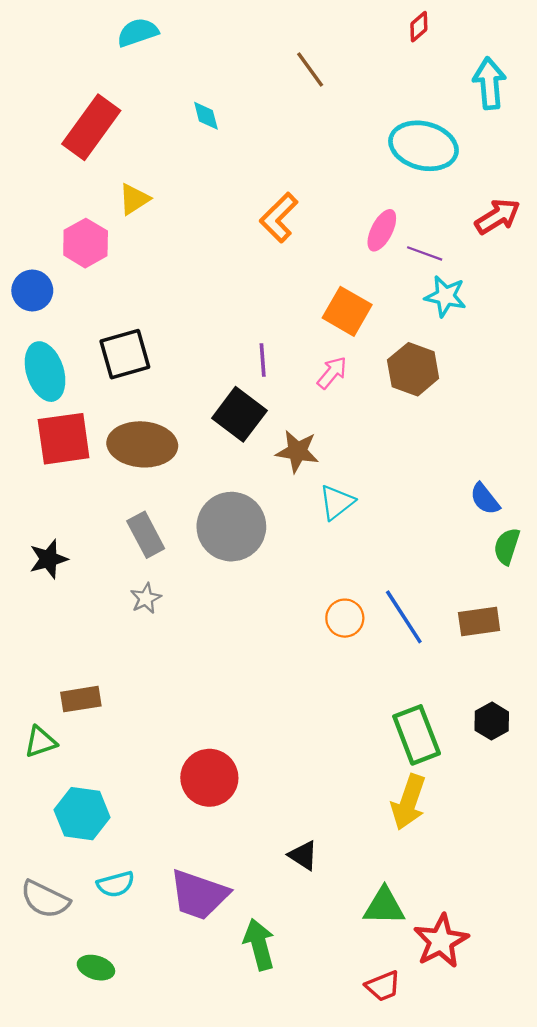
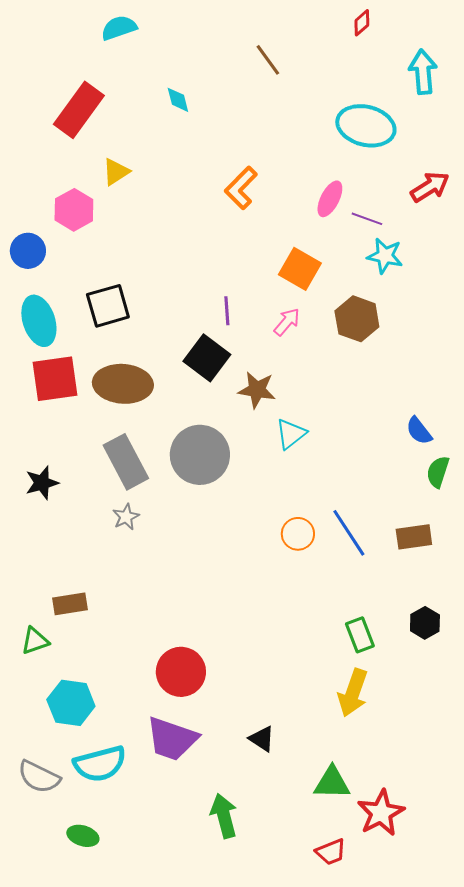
gray rectangle: (146, 535) -> (126, 462), size x1.4
green rectangle: (417, 735) -> (360, 635), size x0.7
cyan semicircle: (116, 884) -> (100, 764), size x1.6
purple trapezoid: (199, 895) -> (172, 739), moved

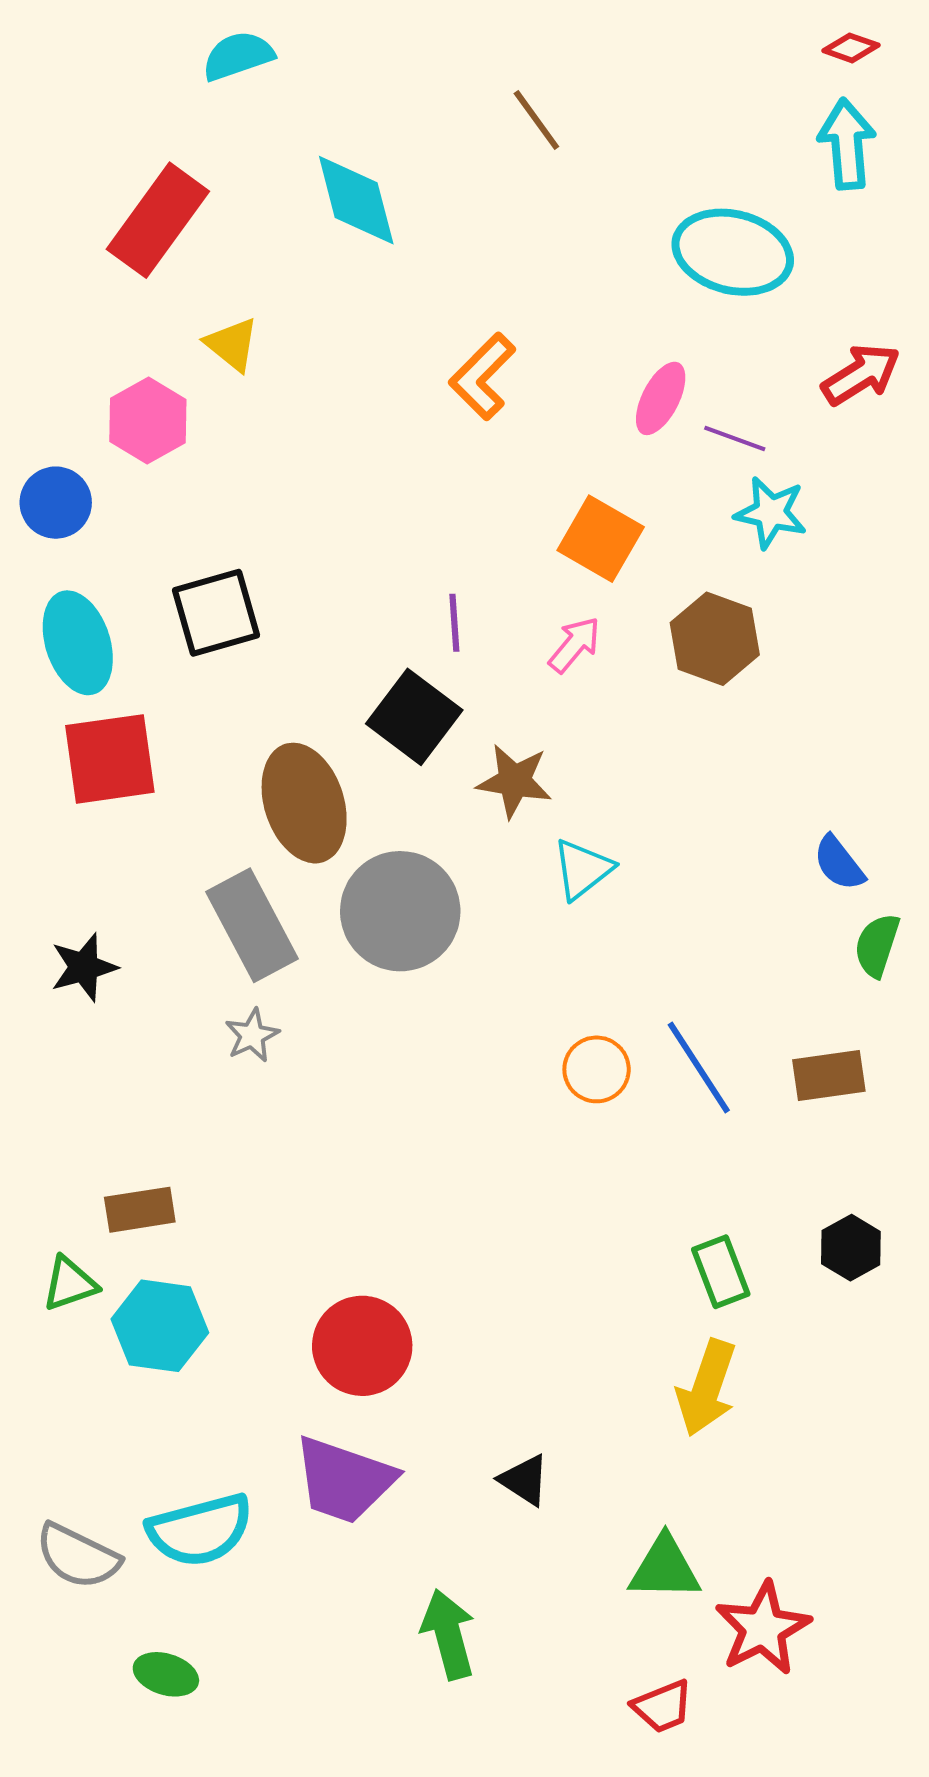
red diamond: (362, 23) -> (851, 48), moved, turned 60
cyan diamond: (178, 100) -> (356, 200), size x1.8
yellow triangle: (116, 172) -> (232, 344), turned -48
brown ellipse: (123, 384) -> (304, 803), moved, turned 68
cyan hexagon: (71, 703) -> (160, 1326), moved

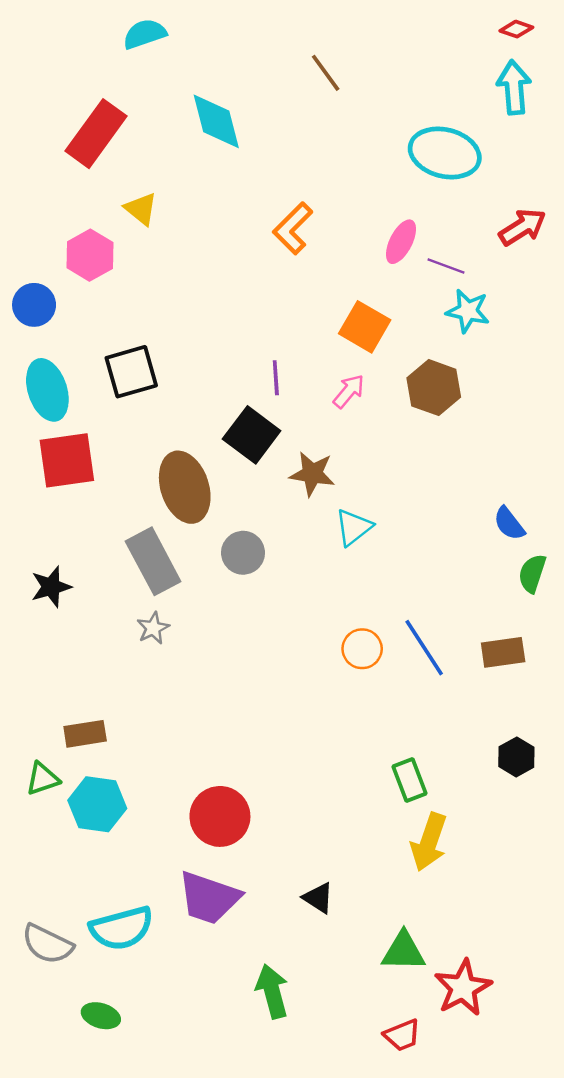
gray circle: (400, 911) -> (243, 553), size x0.6
green rectangle: (721, 1272) -> (409, 780), moved

